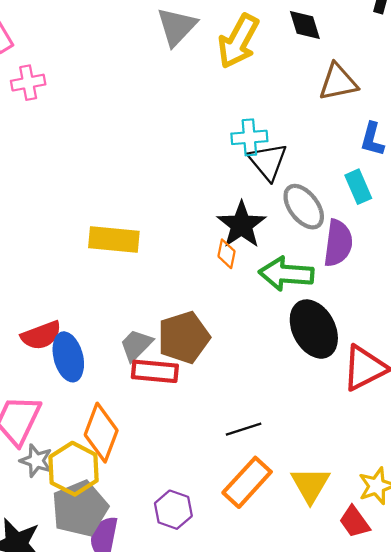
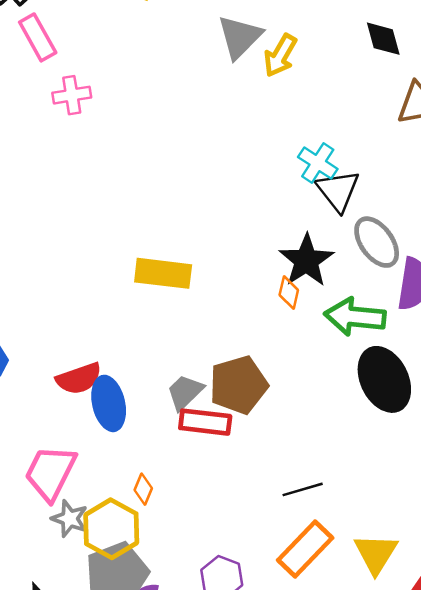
yellow arrow: (238, 41) -> (280, 55), moved, size x0.7
cyan cross: (249, 137) -> (318, 163), turned 36
orange diamond: (101, 433) -> (143, 489), size x0.5

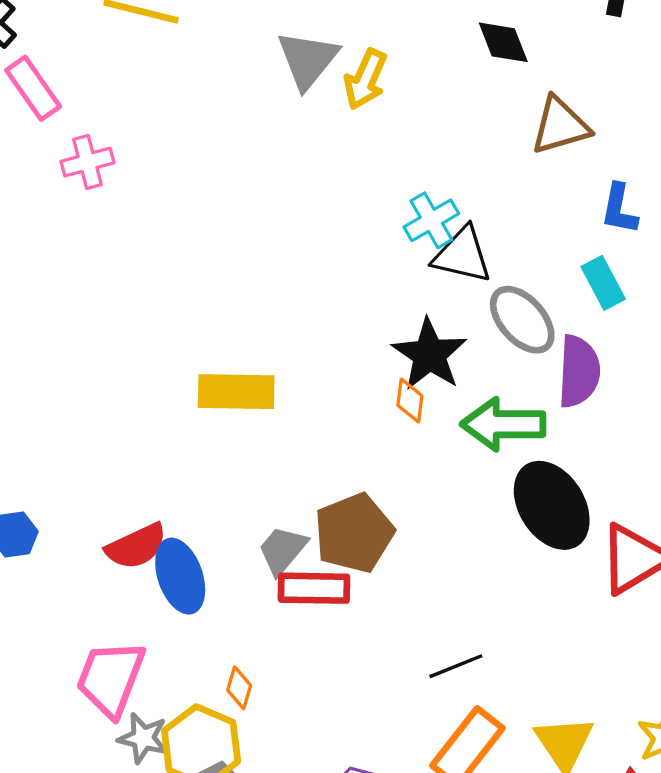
cyan cross: (318, 163) -> (431, 220), turned 33
black triangle: (338, 191) -> (462, 255), turned -33

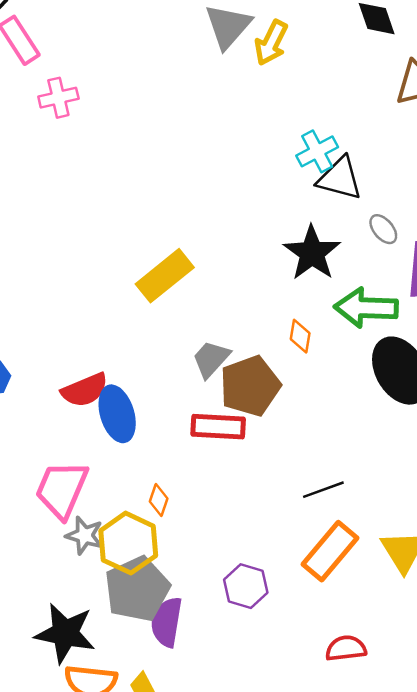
gray ellipse: (522, 320) -> (383, 229), size x0.6
yellow rectangle: (236, 392) -> (165, 276), turned -42
orange diamond: (410, 400) -> (300, 336), moved
gray trapezoid: (283, 550) -> (211, 359), moved

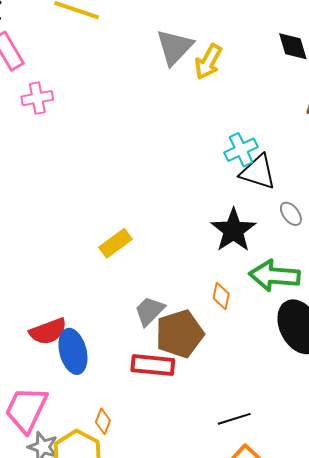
yellow rectangle: (165, 276) -> (116, 243), size x0.7

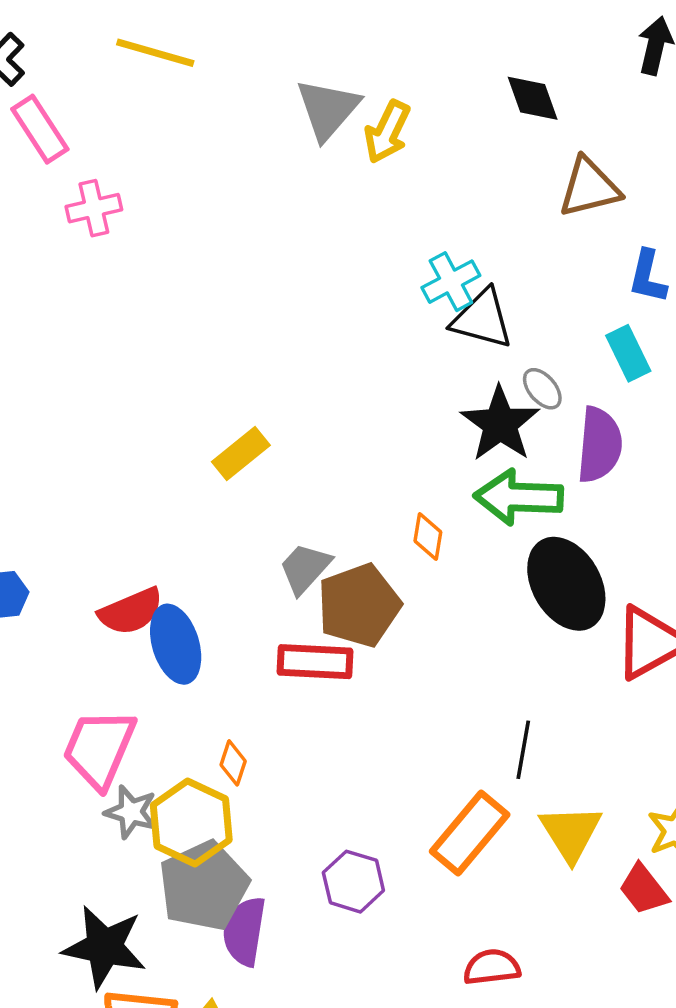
black star: (233, 230) -> (500, 424), moved
black line: (234, 419) -> (523, 750), moved, turned -60

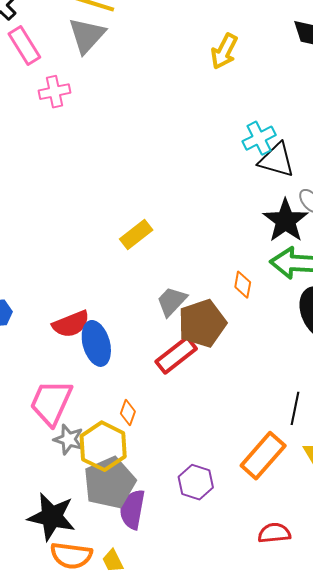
gray triangle: (328, 109) -> (87, 35), moved
red rectangle: (315, 662) -> (176, 355), turned -42

